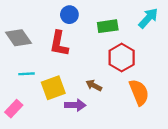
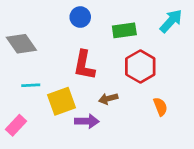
red L-shape: (59, 44) -> (84, 65), moved
brown arrow: (94, 85) -> (108, 99), turned -42
orange semicircle: (139, 92) -> (160, 107), size x0.6

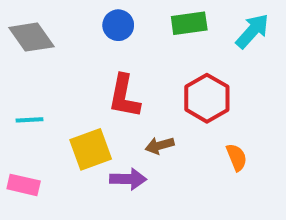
green rectangle: (124, 30) -> (189, 23), moved
gray diamond: (21, 44) -> (31, 37), moved
cyan line: (31, 85) -> (29, 120), moved
pink rectangle: (16, 125) -> (24, 185), turned 60

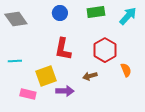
brown arrow: (160, 145) -> (90, 76), moved
orange semicircle: (237, 157) -> (126, 70), moved
pink rectangle: (24, 185) -> (28, 94), moved

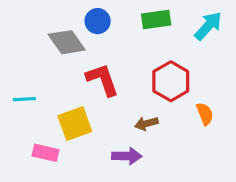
gray diamond: (16, 19) -> (67, 42), moved
red L-shape: (63, 49) -> (102, 80), turned 150
purple arrow: (65, 91) -> (127, 156), moved

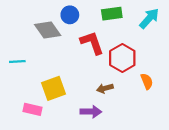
red L-shape: (102, 80) -> (92, 43), moved
cyan line: (24, 99) -> (17, 61), moved

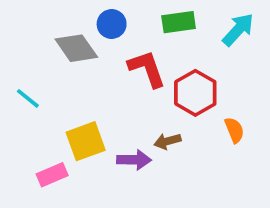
cyan line: (17, 61) -> (28, 98), turned 42
pink rectangle: (33, 109) -> (52, 175), turned -36
purple arrow: (91, 112) -> (134, 160), moved

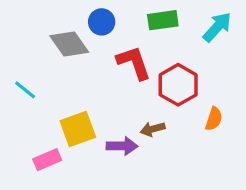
orange semicircle: (234, 130) -> (214, 119), turned 40

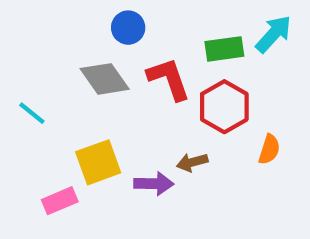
green rectangle: (163, 20) -> (224, 49), moved
gray diamond: (69, 44) -> (105, 79), moved

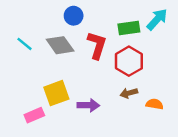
red L-shape: (169, 79) -> (97, 45), turned 36
cyan line: (32, 113) -> (24, 44), moved
orange semicircle: (269, 149) -> (155, 104), moved, turned -98
brown arrow: (192, 162) -> (129, 93), moved

